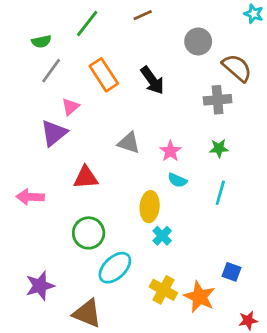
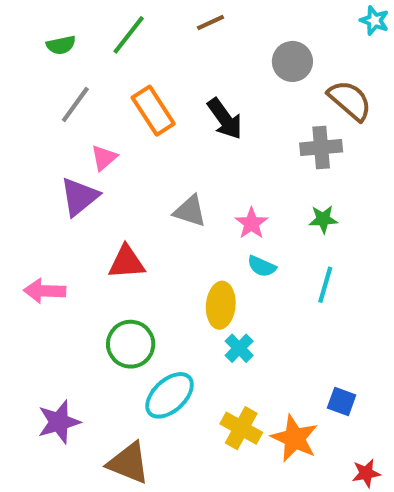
green semicircle: (41, 41) -> (61, 45), moved

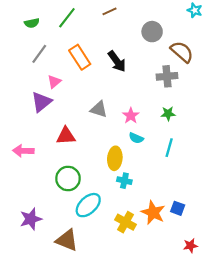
cyan cross: (239, 348) -> (124, 181), turned -32
orange star: (294, 438) -> (153, 213), moved

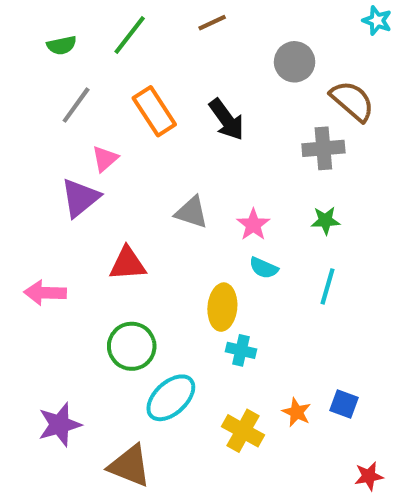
orange star: (153, 213) -> (297, 412), size x0.6

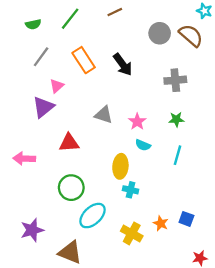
brown semicircle: (352, 101) -> (191, 35), moved

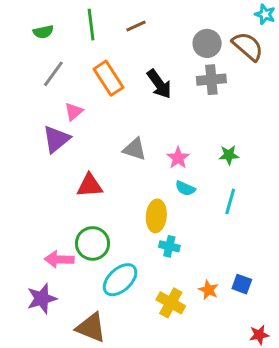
brown line: (115, 12) -> (136, 26), moved
green line: (70, 19) -> (91, 25), turned -45
gray cross: (175, 80) -> (211, 80), moved
pink arrow: (24, 159) -> (59, 259), moved

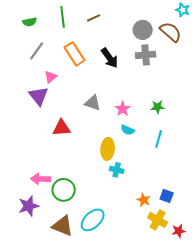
purple triangle: (56, 139) -> (39, 96), turned -30
green circle: (93, 243) -> (64, 190), moved
cyan ellipse: (120, 280) -> (93, 220), moved
yellow cross: (171, 303) -> (158, 220), moved

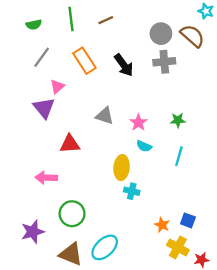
pink arrow: (41, 179) -> (46, 178), moved

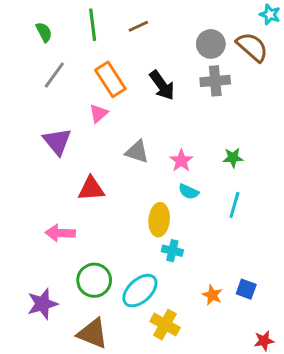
green semicircle: (34, 25) -> (44, 32), turned -105
pink triangle: (57, 87) -> (99, 113), moved
cyan ellipse: (105, 247) -> (140, 291), moved
yellow cross: (178, 247) -> (165, 325), moved

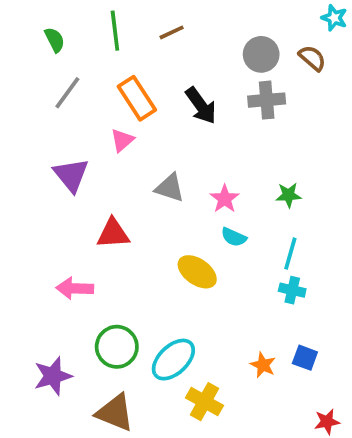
brown semicircle: (252, 47) -> (312, 58), size x0.7
yellow ellipse: (159, 220) -> (197, 272), turned -60
cyan cross: (172, 251) -> (292, 290), moved

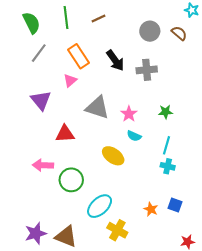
green semicircle: (55, 40) -> (31, 23), size x1.5
gray cross: (267, 100) -> (147, 70), moved
gray triangle: (170, 188) -> (97, 108), size x1.4
green circle: (117, 347) -> (71, 180), moved
purple star: (53, 376) -> (36, 233), moved

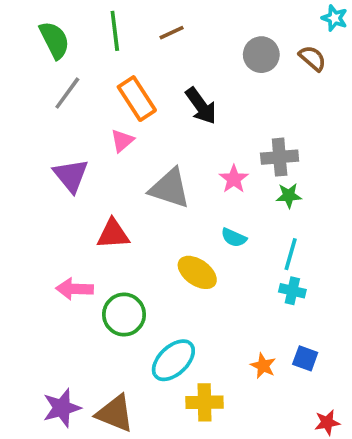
gray cross: (147, 70) -> (280, 157), moved
pink star: (129, 114) -> (234, 179), moved
yellow cross: (117, 230) -> (205, 402), turned -30

